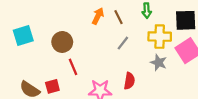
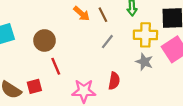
orange arrow: (98, 16) -> (82, 14), turned 105

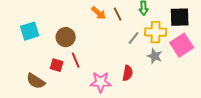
gray line: (107, 42) -> (134, 38), moved
red square: (34, 86) -> (57, 65), moved, turned 32

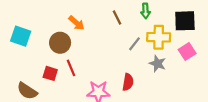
orange arrow: (99, 13) -> (76, 23), moved
cyan square: (30, 31) -> (21, 36), turned 36
pink square: (182, 45) -> (187, 51), size x0.7

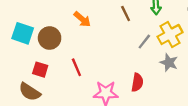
yellow cross: (159, 37) -> (170, 35), turned -30
brown circle: (60, 43) -> (50, 38), moved
red square: (50, 73) -> (40, 70), moved

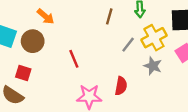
brown line: (126, 13) -> (109, 16), turned 42
orange arrow: (82, 19) -> (46, 16), moved
red line: (76, 67) -> (74, 59), moved

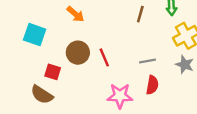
brown circle: (33, 41) -> (78, 53), moved
gray line: (128, 45) -> (147, 61), moved, turned 42

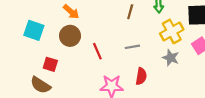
brown circle: (78, 53) -> (70, 36), moved
gray line: (147, 61) -> (132, 47), moved

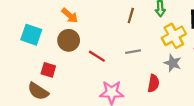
red line: (97, 51) -> (97, 56), turned -35
red semicircle: (141, 76) -> (153, 83), moved

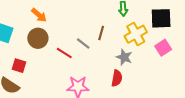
brown line: (131, 15) -> (101, 33), moved
gray line: (133, 52) -> (83, 44), moved, turned 48
gray star: (173, 63) -> (124, 57), moved

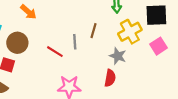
brown circle: (38, 38) -> (17, 43), moved
gray line: (83, 44) -> (75, 42), turned 48

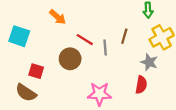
brown circle: (17, 43) -> (70, 59), moved
red line: (55, 52) -> (85, 40), moved

